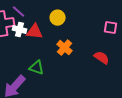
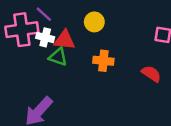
orange cross: (65, 48) -> (103, 61), turned -35
green triangle: (37, 68) -> (58, 57), moved

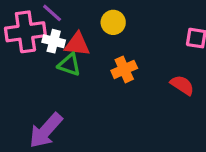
orange cross: (103, 61) -> (124, 69), turned -30

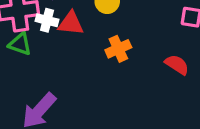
green triangle: (69, 65) -> (20, 44), moved

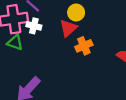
red triangle: (71, 23) -> (68, 28), moved, turned -48

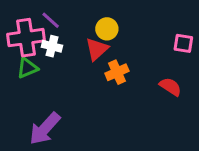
green triangle: (15, 43) -> (27, 68), turned -42

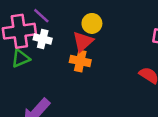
orange cross: (117, 72) -> (80, 61), moved, turned 36

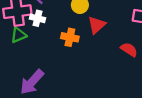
red triangle: (83, 42) -> (97, 25), moved

